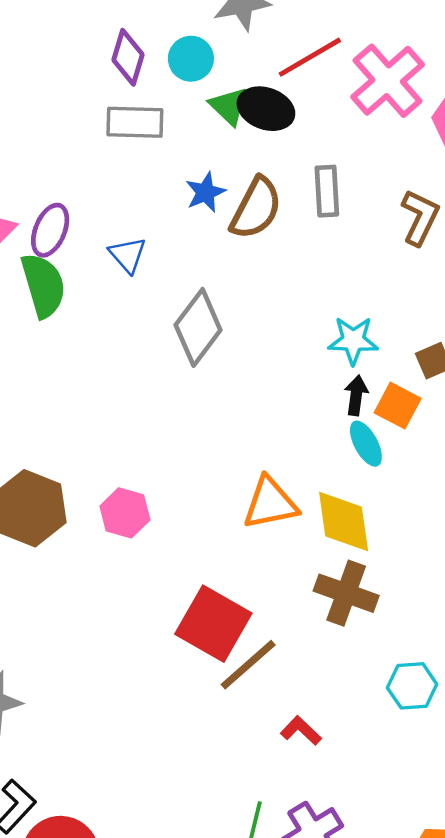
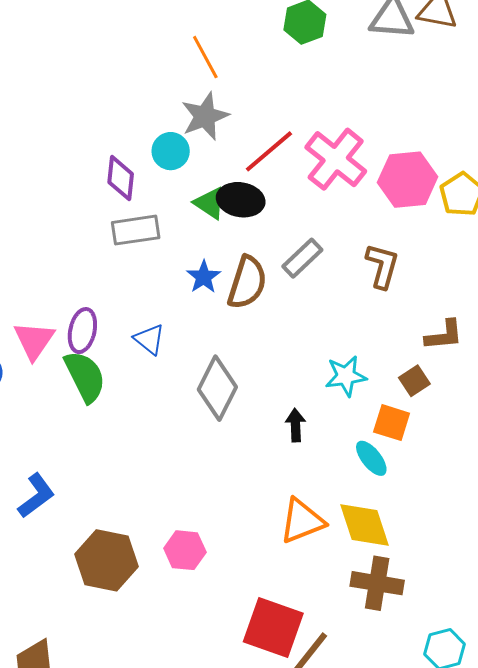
cyan circle: (191, 59) -> (171, 151), moved
gray rectangle: (327, 191) -> (302, 258), turned 60
black arrow: (356, 395) -> (295, 425), moved

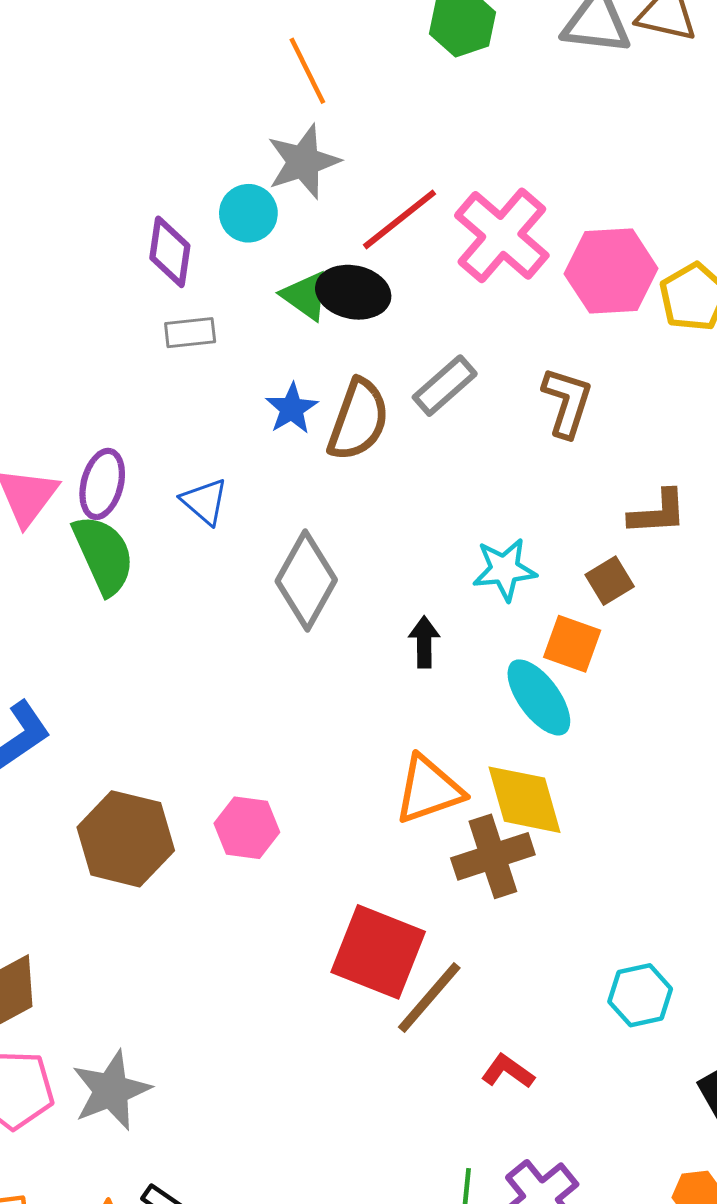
gray rectangle: (136, 230) -> (190, 333), size x0.7
cyan ellipse: (371, 458) -> (539, 697), size x1.4
brown cross: (377, 583) -> (493, 856), moved, turned -30

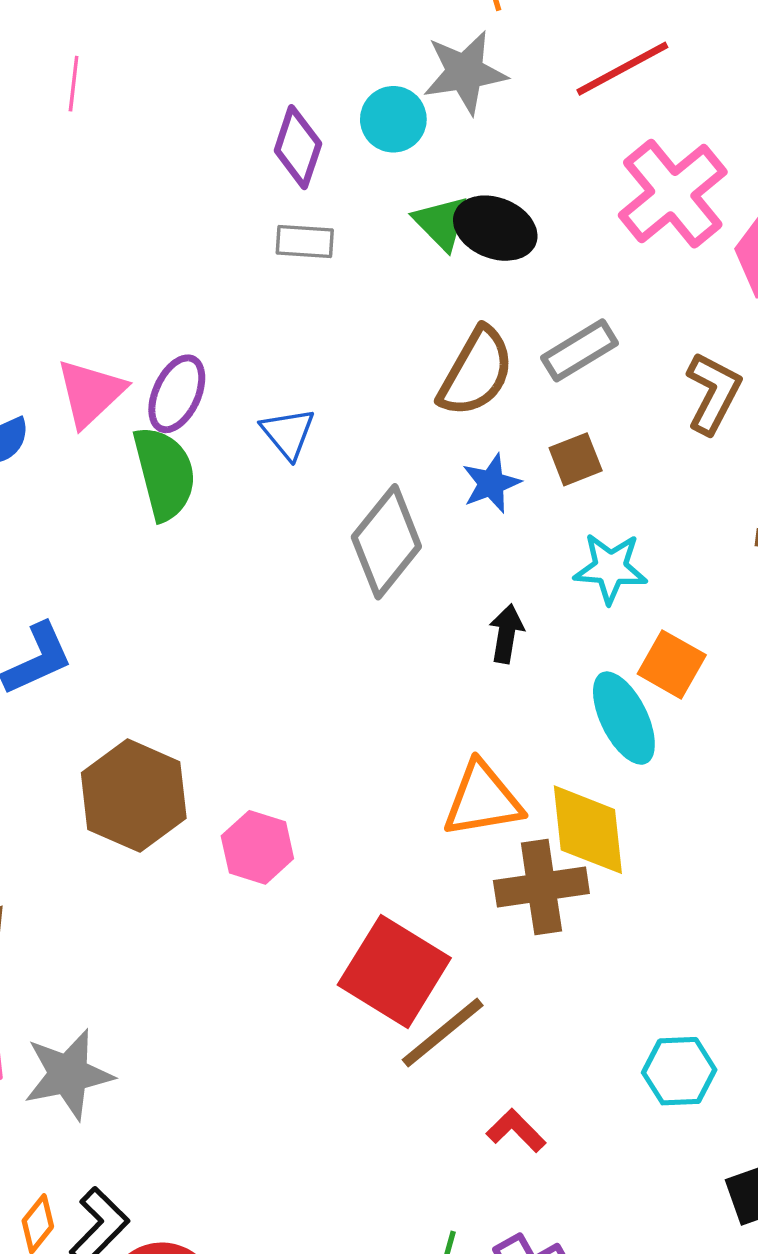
red line: (400, 219) -> (622, 69), moved
blue star: (292, 409) -> (491, 483), moved
brown square: (610, 581) -> (576, 459), moved
pink hexagon: (247, 828) -> (257, 847), moved

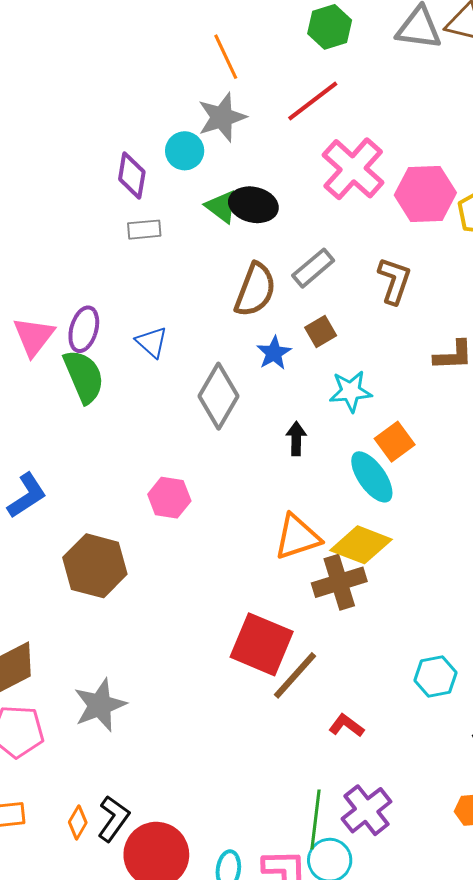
orange square: (672, 664) -> (395, 442), turned 33
yellow diamond: (588, 830) -> (361, 545), turned -54
pink hexagon: (257, 847) -> (169, 498), moved
gray star: (68, 1074) -> (100, 705), moved

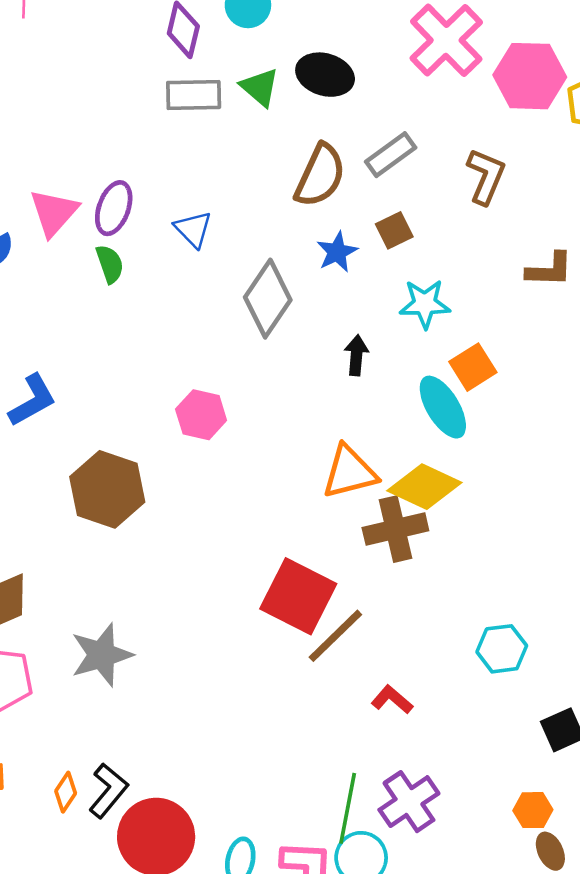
green triangle: (222, 206) -> (260, 87), moved
gray rectangle: (144, 230) -> (194, 95), size x1.4
green semicircle: (84, 376) -> (110, 264), size x0.6

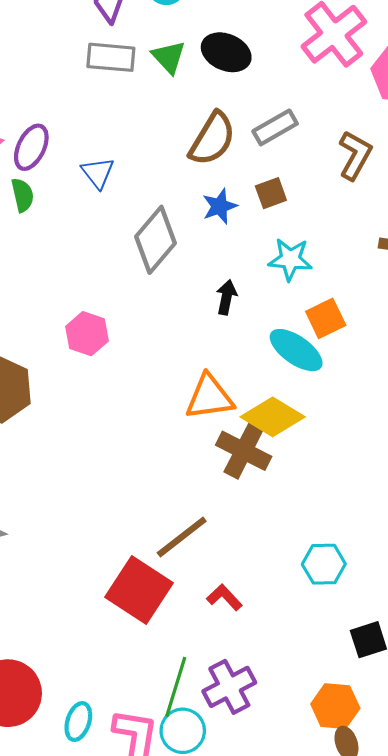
cyan ellipse: (443, 407) -> (296, 350), turned -30
brown cross: (395, 529) -> (244, 451), turned 34
red square: (298, 596) -> (139, 590), moved
orange hexagon: (533, 810) -> (335, 706), size x1.4

